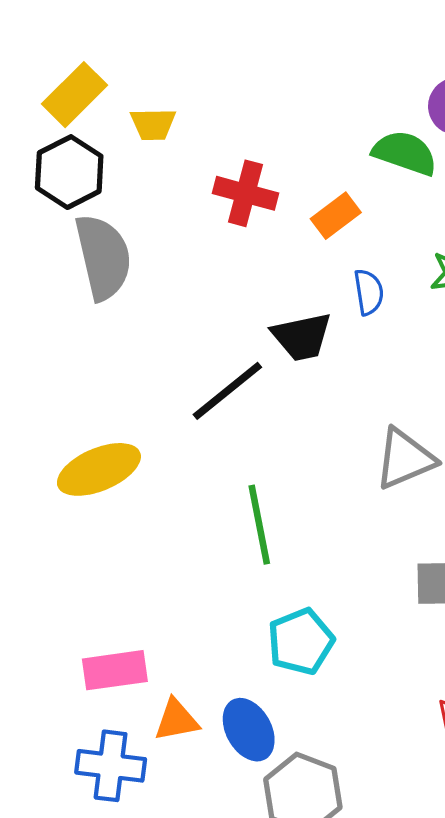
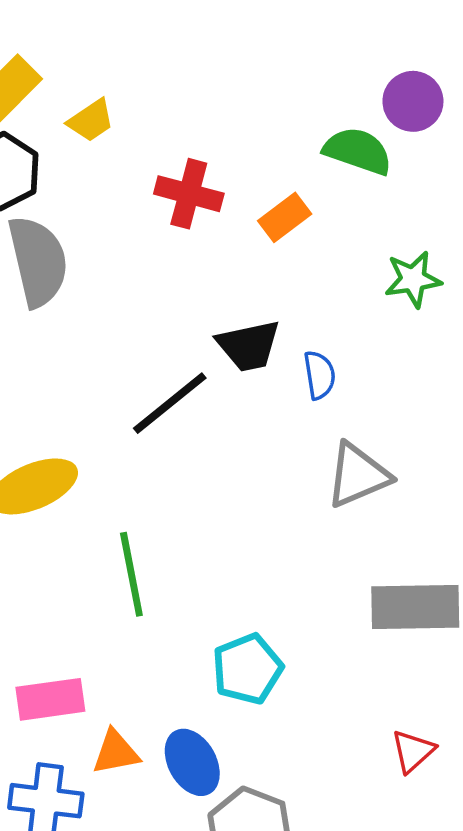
yellow trapezoid: (153, 124) -> (91, 120), turned -33
blue semicircle: (369, 292) -> (319, 375), moved
green line: (259, 525) -> (131, 574), moved

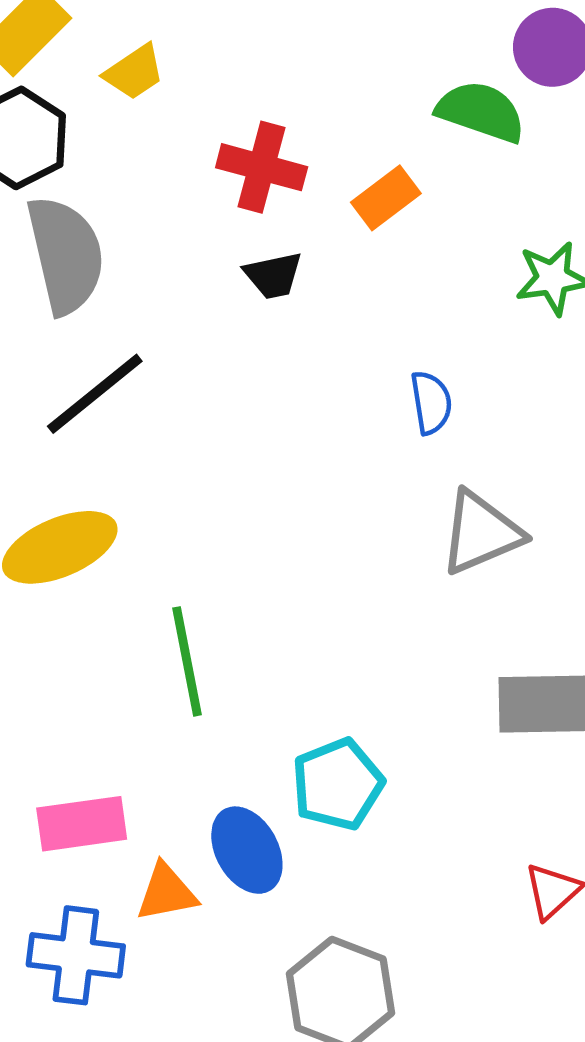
black trapezoid: (249, 346) -> (273, 275), moved, size x0.7
black line: (170, 403) -> (95, 394), moved
blue ellipse: (192, 762) -> (247, 850), moved

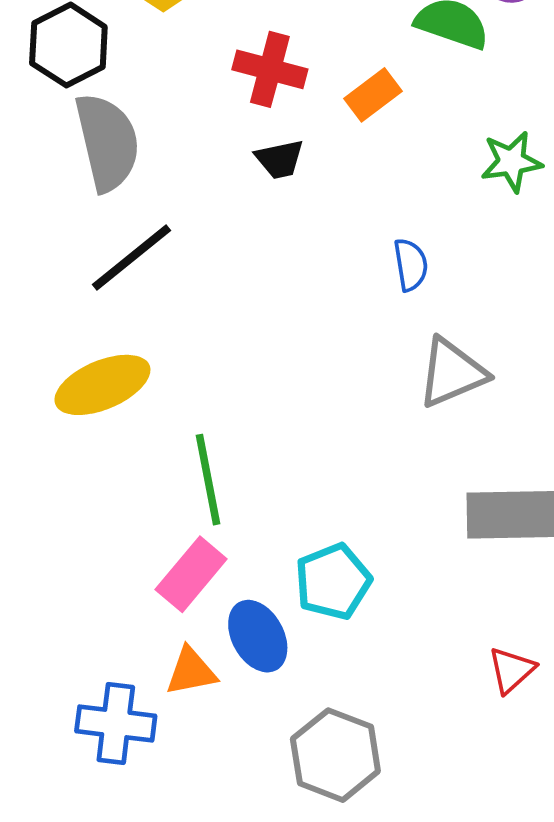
pink rectangle: (82, 824) -> (191, 574), moved, turned -42

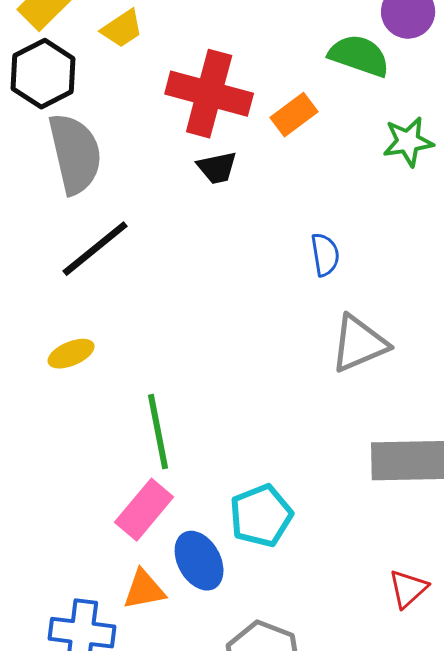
red cross: (270, 69) -> (209, 94), size x1.4
green star: (511, 162) -> (408, 142), moved
yellow ellipse: (102, 385) -> (71, 354), size x0.6

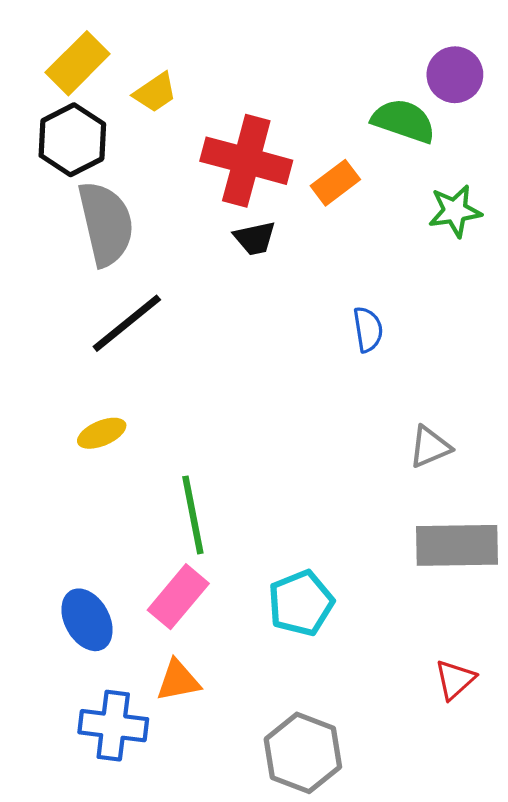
gray triangle: (359, 344) -> (430, 447), moved, size x0.7
blue ellipse: (199, 561) -> (87, 620), moved

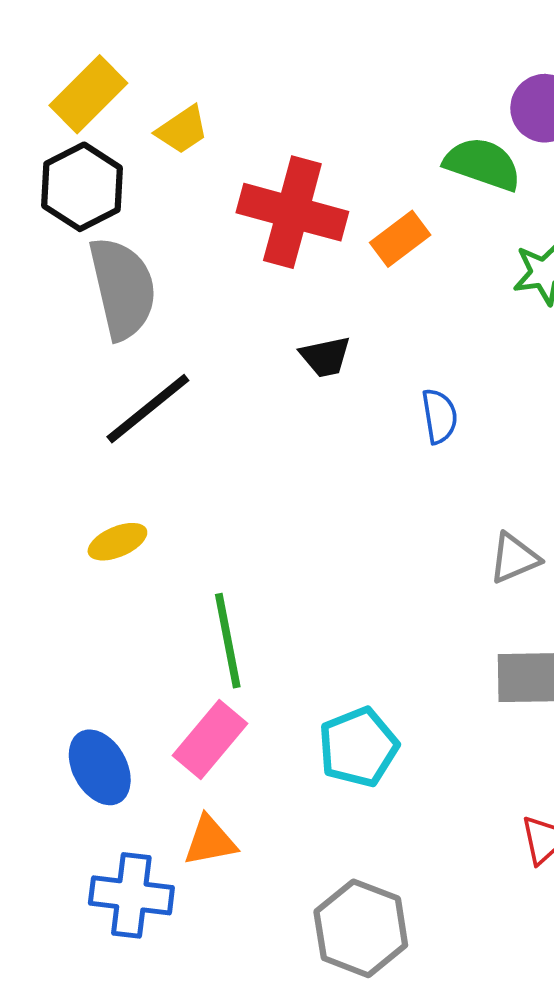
black trapezoid: (255, 238) -> (325, 357), moved

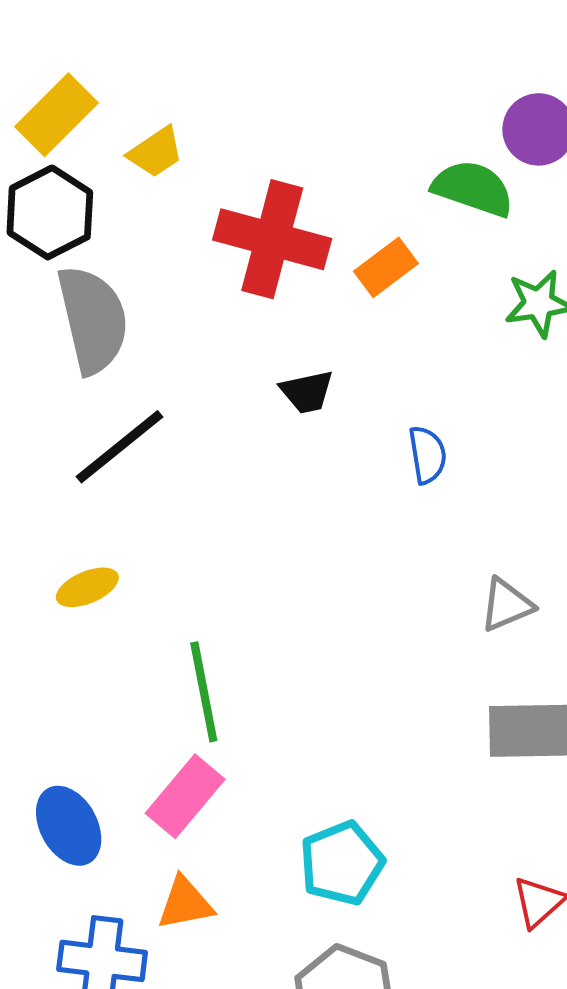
cyan pentagon: (358, 747) -> (342, 863), moved

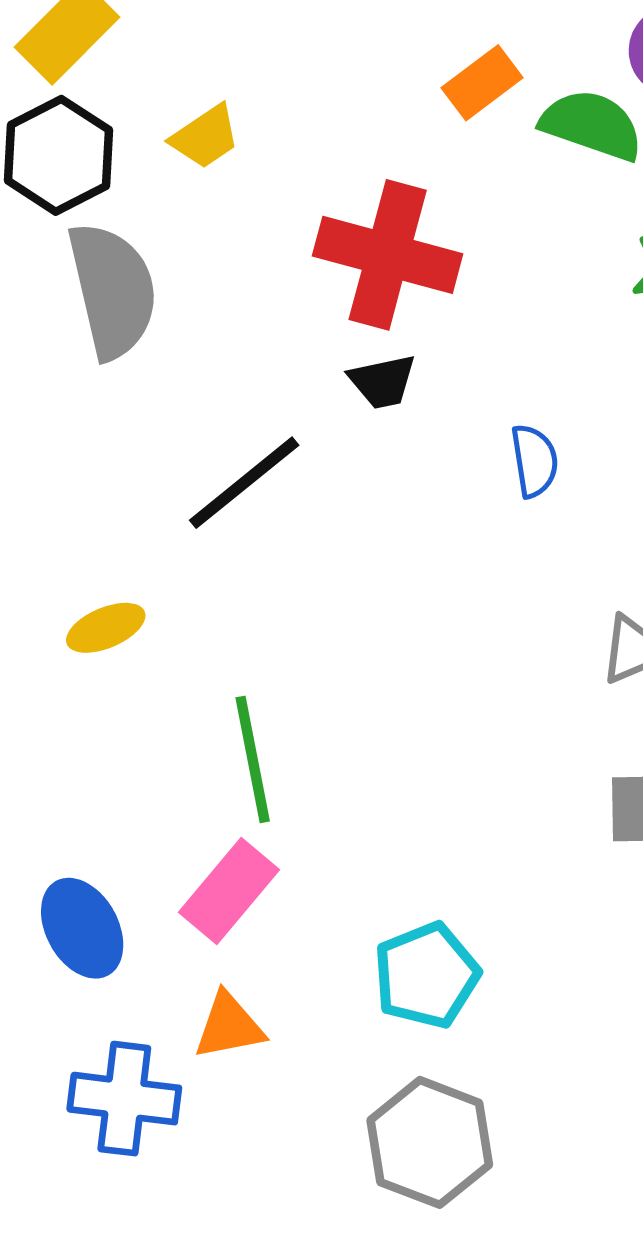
yellow trapezoid: (156, 152) -> (205, 137), moved
red cross: (272, 239) -> (388, 255), moved
orange rectangle: (386, 267) -> (482, 83), moved
black line: (119, 447) -> (244, 483), moved

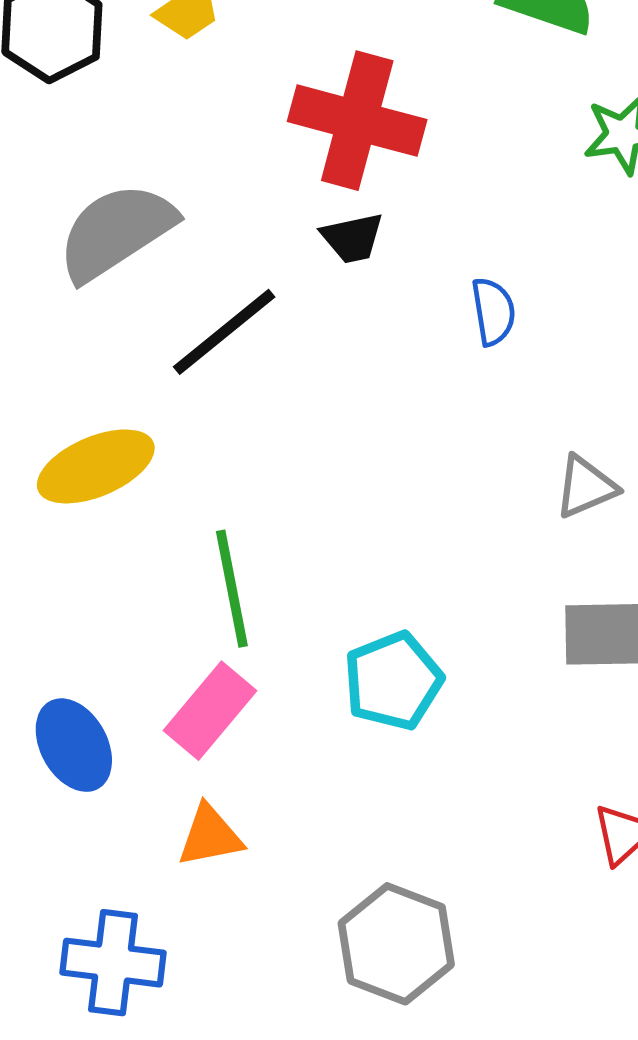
gray semicircle: (113, 290) -> (116, 232), moved, turned -110
yellow ellipse: (106, 628) -> (96, 466), size x1.6
cyan pentagon: (426, 975) -> (393, 681), moved
blue cross: (124, 1099) -> (113, 963), moved

